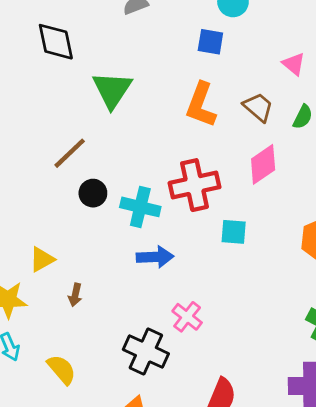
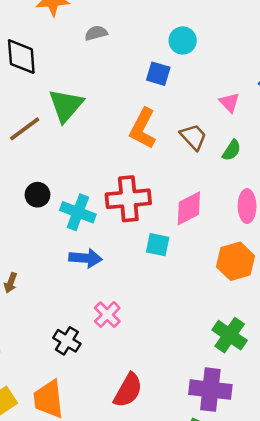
brown line: (70, 153) -> (25, 129), moved
pink diamond: (263, 164) -> (189, 208), moved
black cross: (146, 352) -> (67, 341), size x0.7

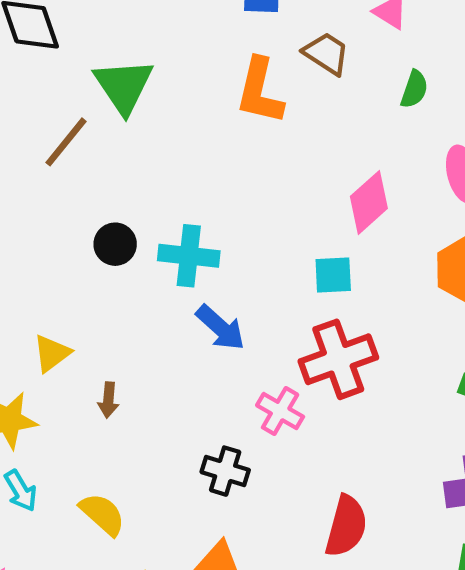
brown trapezoid: (193, 137) -> (326, 53), moved
red cross: (128, 199) -> (338, 359), moved
blue arrow: (85, 258) -> (221, 328), turned 52

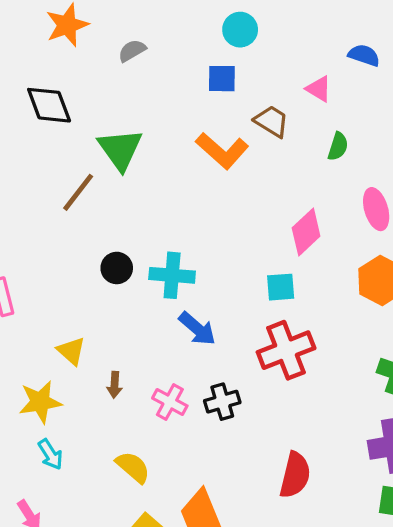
orange L-shape: (260, 91) -> (222, 151), turned -60
yellow triangle: (52, 353) -> (71, 351), turned -40
pink cross: (280, 411) -> (170, 402), moved
black cross: (225, 471) -> (222, 402), moved, turned -32
yellow semicircle: (102, 514) -> (133, 467), moved

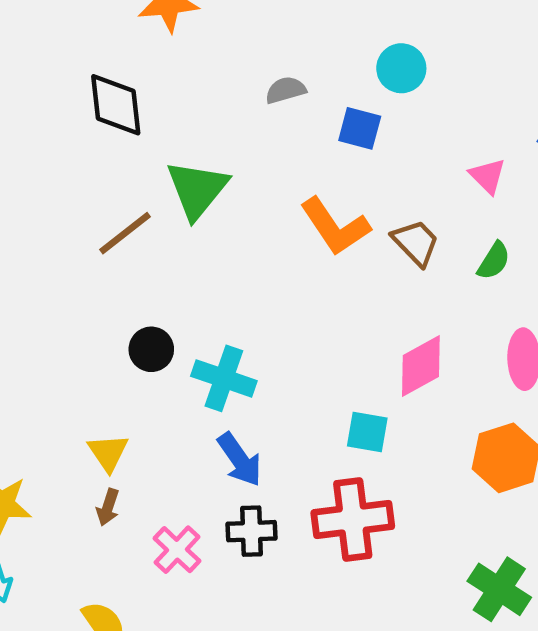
gray semicircle: (132, 51) -> (286, 90), moved
brown trapezoid: (272, 121) -> (416, 243), moved
yellow triangle: (71, 351) -> (108, 453), moved
black cross: (222, 402) -> (252, 531), moved

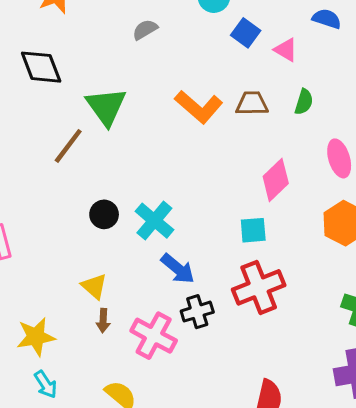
blue square: (360, 128) -> (246, 33), moved, turned 36
brown trapezoid: (416, 243) -> (252, 103), turned -32
cyan cross: (224, 378) -> (154, 221), turned 36
pink cross: (177, 550) -> (154, 336), size x1.4

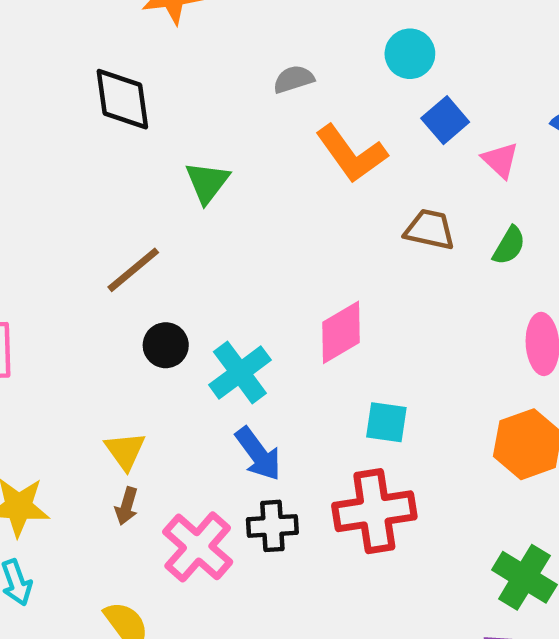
green triangle: (106, 107) -> (207, 182), size x0.7
orange L-shape: (199, 107) -> (351, 154), moved
brown line: (68, 146) -> (133, 270), moved
pink diamond: (276, 180) -> (341, 332), moved

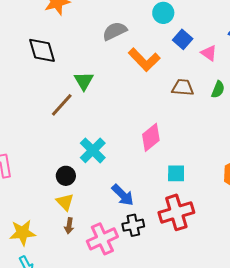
gray semicircle: (294, 79) -> (115, 31), size x1.4
brown line: (133, 270) -> (62, 105), moved
black circle: (166, 345) -> (66, 176), moved
cyan cross: (240, 372) -> (93, 150), moved
pink cross: (198, 547) -> (102, 239), turned 32

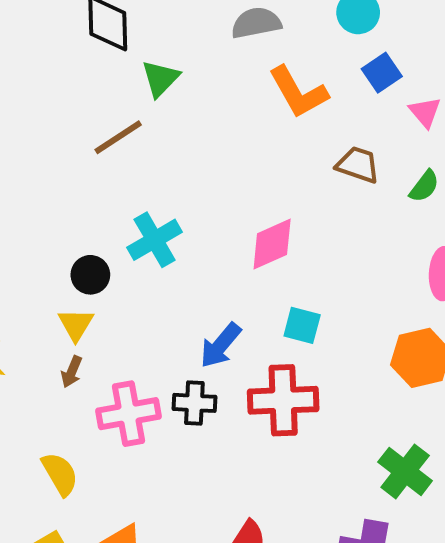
green triangle: (84, 81) -> (160, 78), moved
blue arrow: (123, 195) -> (220, 345), moved, turned 70

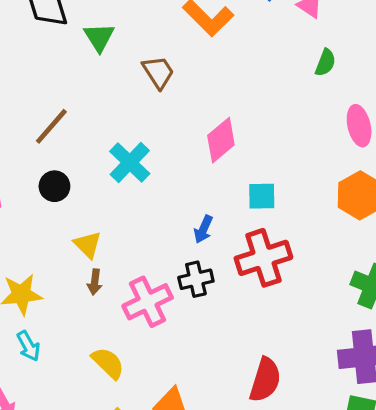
brown line: (118, 137) -> (51, 126), moved
brown trapezoid: (358, 165) -> (158, 72), moved, turned 54
black circle: (90, 275) -> (54, 186), moved
blue arrow: (220, 345) -> (203, 229), size x0.7

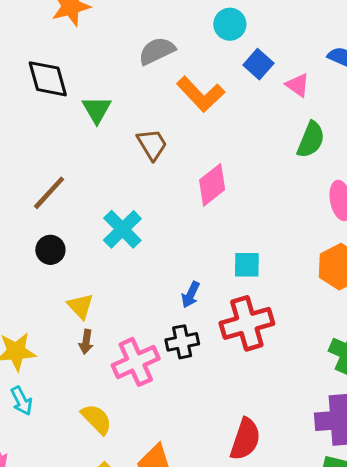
green semicircle: (325, 63) -> (311, 140), size x1.4
pink diamond: (221, 140) -> (212, 185), moved

